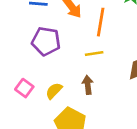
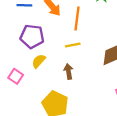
yellow semicircle: (54, 91) -> (39, 61), moved

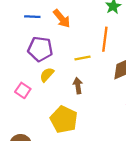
orange line: (77, 18) -> (105, 39), moved

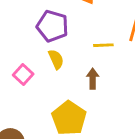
yellow semicircle: (47, 75) -> (56, 59), turned 105

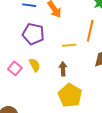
yellow semicircle: (56, 59) -> (35, 65), moved
yellow pentagon: (69, 118) -> (70, 95), moved

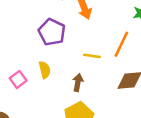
pink square: (15, 68) -> (18, 79), moved

